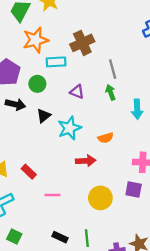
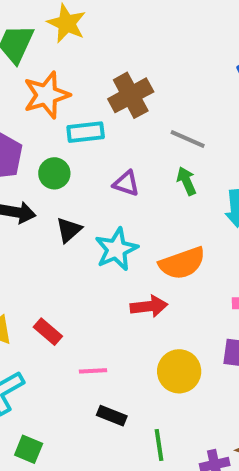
gray line: (113, 69) -> (188, 139), turned -48
orange semicircle: (106, 138) -> (182, 263), size x1.6
black rectangle: (60, 237) -> (112, 416), moved

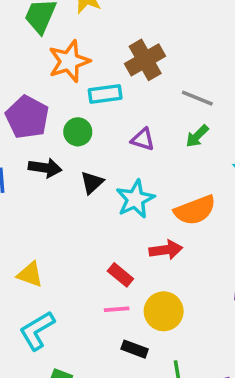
green arrow: (186, 181) -> (197, 136), turned -110
red rectangle: (48, 332) -> (120, 275), moved
yellow circle: (179, 371) -> (164, 311), moved

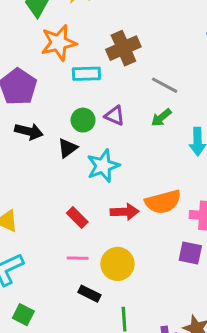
green circle: (78, 132) -> (83, 120), moved
orange semicircle: (195, 210) -> (163, 202), moved
red rectangle: (120, 275) -> (77, 218), moved

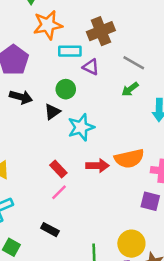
purple triangle: (115, 116) -> (91, 67), moved
pink line: (78, 258) -> (59, 192), moved, turned -48
yellow circle: (117, 264) -> (131, 244), moved
black rectangle: (89, 294) -> (50, 230), moved

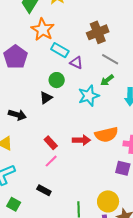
orange star: (48, 25) -> (43, 30), turned -30
brown cross: (101, 31) -> (98, 32), moved
cyan rectangle: (70, 51) -> (60, 50), turned 30
black arrow: (21, 97) -> (17, 115), moved
cyan star: (81, 127) -> (89, 96), moved

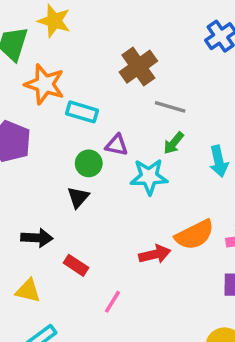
purple triangle: (76, 63) -> (116, 145), moved
cyan star: (89, 96) -> (149, 177), turned 30
red rectangle: (51, 143) -> (76, 265), moved

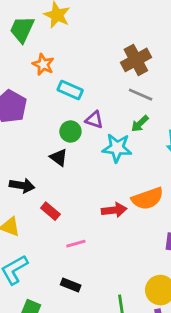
brown cross: (138, 67) -> (136, 60), moved
orange star: (45, 84) -> (43, 64), size x0.7
black triangle: (78, 197) -> (59, 157), turned -42
pink line: (112, 302) -> (76, 244), turned 36

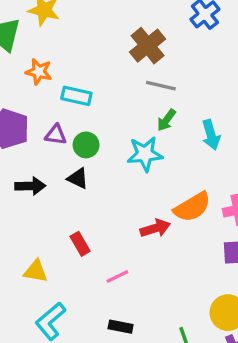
purple triangle: (94, 120) -> (56, 135), moved
black arrow: (22, 186) -> (30, 186), moved
red rectangle: (50, 211) -> (80, 244), turned 30

